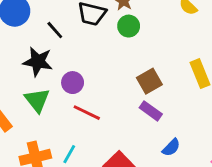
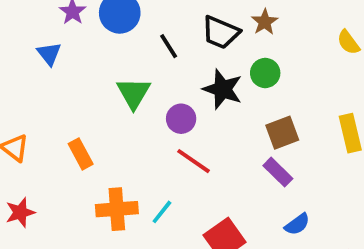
green circle: (129, 26) -> (265, 73), moved
black star: (38, 62) -> (223, 89), moved
green triangle: (37, 100) -> (134, 93), moved

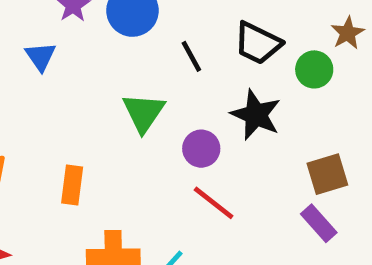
brown star: (265, 22) -> (348, 33), moved
green circle: (265, 73) -> (314, 69), moved
orange rectangle: (81, 154) -> (72, 185), turned 32

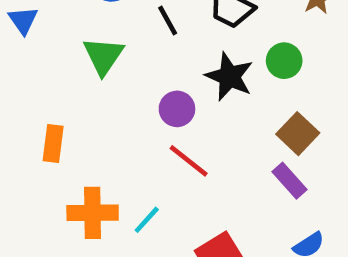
green circle: (314, 69) -> (284, 61), moved
green triangle: (144, 113) -> (103, 56), moved
brown square: (327, 174) -> (298, 134), turned -30

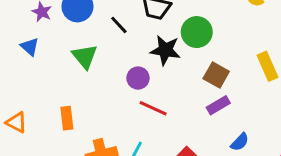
green circle: (284, 61) -> (197, 32), size x1.4
purple rectangle: (289, 181) -> (218, 105), turned -65

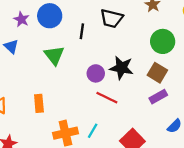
black line: (119, 25) -> (82, 31), turned 49
green circle: (197, 32) -> (163, 41), moved
black star: (165, 50) -> (122, 68), moved

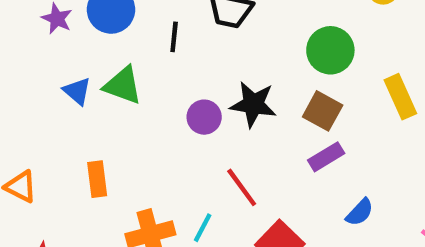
blue triangle: (11, 46) -> (77, 91), moved
green triangle: (54, 55) -> (123, 85), turned -30
red line: (107, 98) -> (242, 187), moved, turned 30

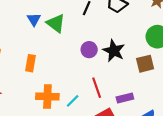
brown square: (323, 111) -> (145, 64), turned 30
purple rectangle: (326, 157) -> (125, 98), moved

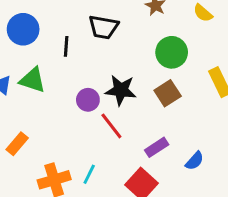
orange rectangle: (30, 63) -> (17, 144), turned 49
red line: (97, 88) -> (111, 126), moved

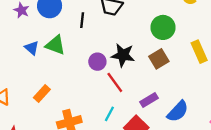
blue semicircle: (195, 161) -> (178, 111), size x1.5
cyan line: (89, 174) -> (109, 114), moved

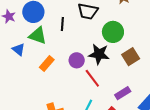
green circle: (163, 27) -> (113, 32), moved
green triangle: (55, 45) -> (38, 36), moved
orange rectangle: (42, 94) -> (47, 64), moved

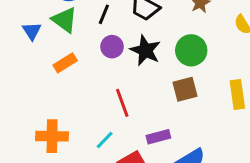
green circle: (113, 32) -> (191, 50), moved
black star: (99, 54) -> (145, 50), moved
purple circle: (77, 60) -> (112, 47), moved

